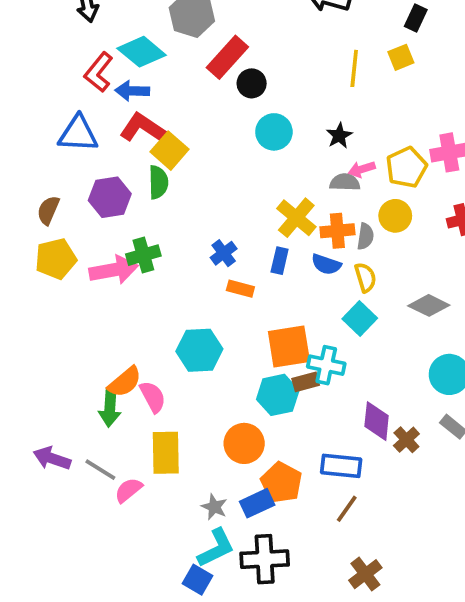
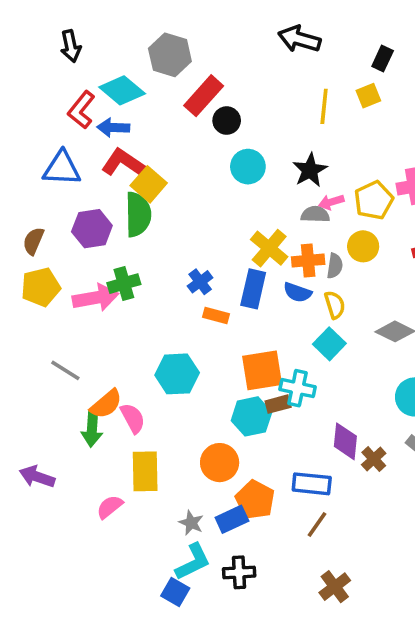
black star: (339, 136) -> (310, 170), size x1.4
green semicircle: (158, 182) -> (138, 214), size x1.4
blue rectangle: (280, 261) -> (253, 289), size x1.5
gray line: (100, 470) -> (65, 370), moved
black cross: (265, 559) -> (239, 572), size x0.7

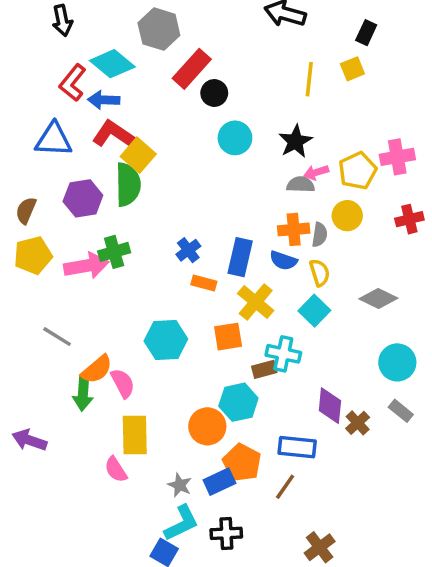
yellow cross: (269, 248) -> (256, 302), moved
orange square: (262, 370) -> (228, 337), moved, size x0.7
cyan hexagon: (251, 416) -> (238, 402), moved
pink semicircle: (110, 507) -> (116, 470), moved, turned -84
brown line: (317, 525) -> (285, 487), moved

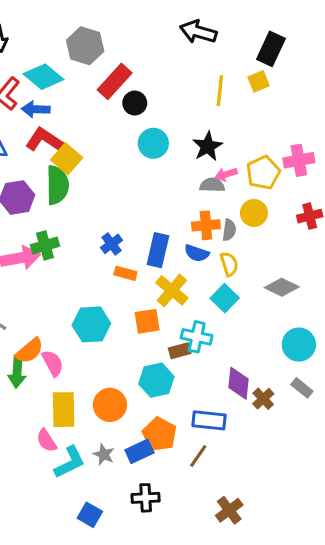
black rectangle: (366, 33) -> (271, 49), size x1.5
orange circle: (207, 426) -> (110, 405), moved
cyan L-shape: (181, 523) -> (70, 462), moved

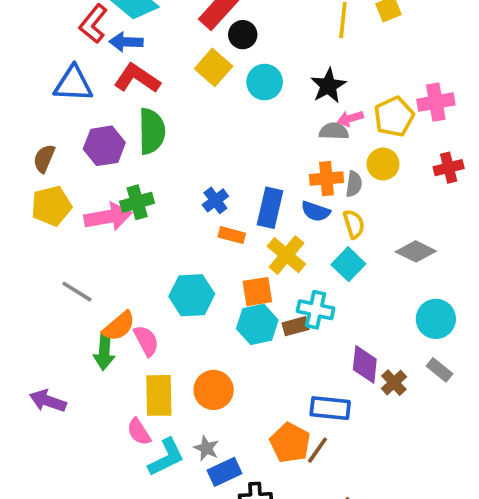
yellow square: (67, 159) -> (214, 67), moved
cyan hexagon: (156, 380) -> (257, 324), moved
orange pentagon: (160, 434) -> (290, 443), moved
blue rectangle: (139, 451) -> (225, 472), moved

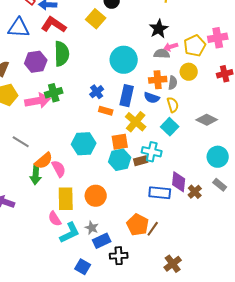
cyan circle: (265, 82) -> (124, 60), moved, size x1.4
blue rectangle: (330, 408) -> (160, 193), moved

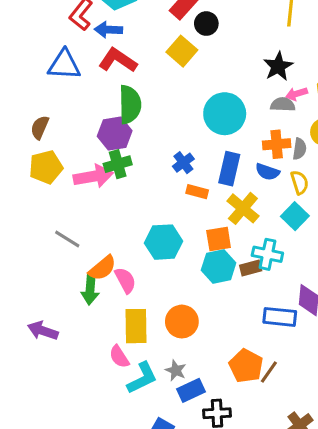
purple hexagon: (36, 62) -> (115, 134), moved

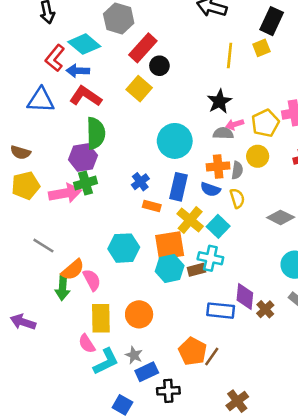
brown semicircle: (40, 127) -> (20, 152), turned -96
cyan square: (295, 216) -> (218, 226), moved
orange square: (219, 239) -> (170, 246), size x1.4

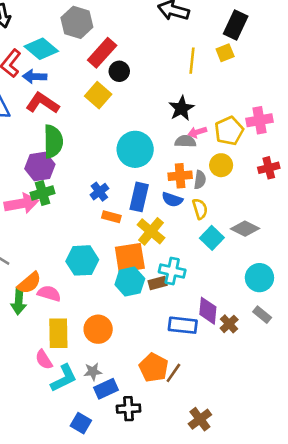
cyan square: (218, 226) -> (212, 238), moved
pink semicircle: (92, 280) -> (49, 293), turned -45
gray star: (134, 355) -> (93, 372), turned -30

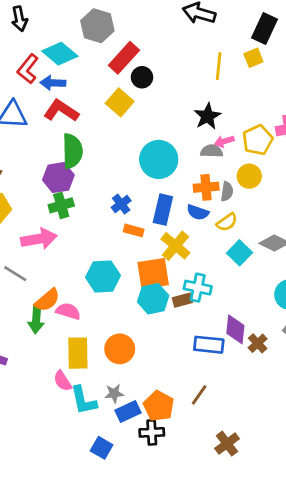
pink arrow: (21, 204) -> (39, 239), moved
yellow semicircle: (200, 209) -> (227, 222), turned 72
orange pentagon: (154, 368) -> (159, 406), moved
cyan L-shape: (64, 378) -> (83, 400), turned 104

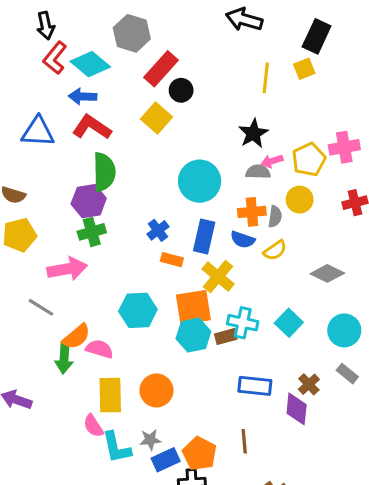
red L-shape: (28, 69) -> (55, 58), moved
cyan square: (240, 253) -> (289, 323), moved
purple diamond: (235, 329) -> (297, 409), moved
brown line: (199, 395) -> (244, 441), turned -40

